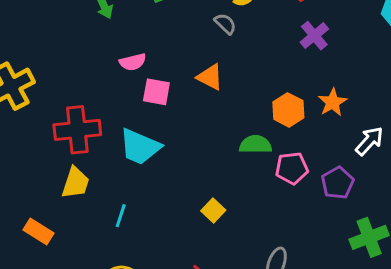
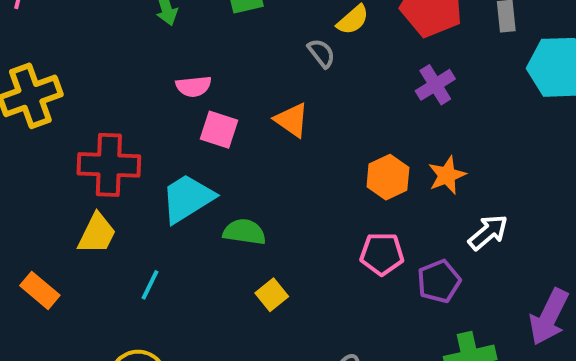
green semicircle: (255, 145) -> (244, 232), moved
cyan trapezoid: (140, 147) -> (187, 198), turned 117

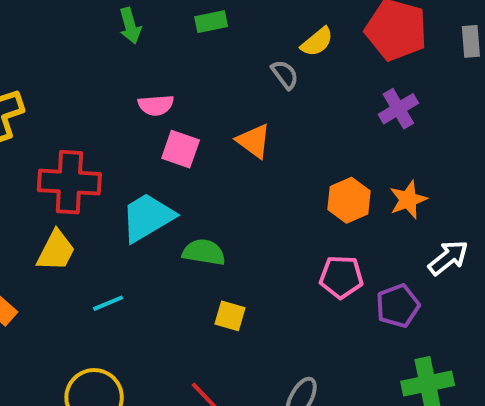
cyan line: (150, 285) -> (108, 303), turned 40
yellow square: (272, 295) -> (230, 316), turned -36

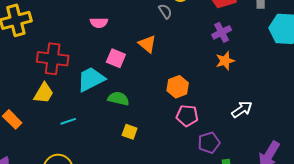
pink square: (181, 149) -> (116, 58), moved
orange hexagon: (349, 200) -> (178, 87), moved
orange star: (408, 200) -> (225, 61), moved
purple pentagon: (398, 306) -> (209, 143), moved

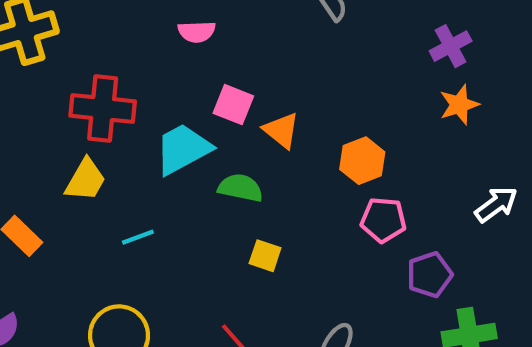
orange triangle: (147, 44) -> (281, 130), moved

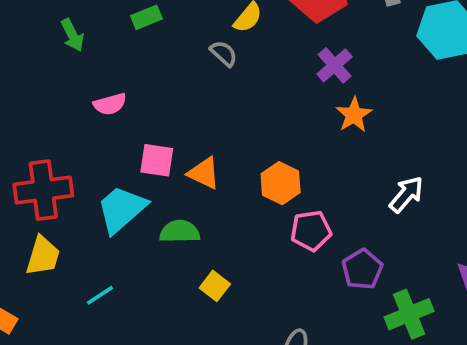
yellow square: (265, 256) -> (215, 286), turned 32

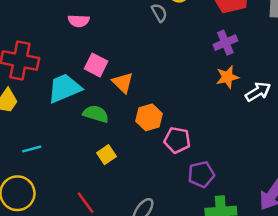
orange hexagon: (281, 183) -> (149, 117), moved
white arrow: (406, 194) -> (258, 92), moved
cyan line: (100, 295) -> (32, 149), moved

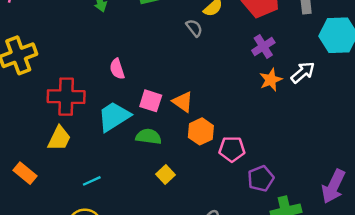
pink semicircle: (79, 21) -> (117, 69), moved, turned 78
pink square: (96, 65) -> (151, 101), moved
orange triangle: (123, 83) -> (183, 102), moved
white arrow: (258, 92) -> (303, 72), moved

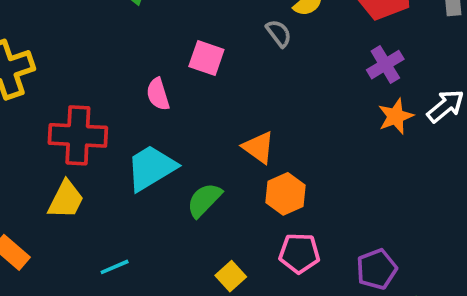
pink square: (151, 101) -> (206, 58), moved
green semicircle: (149, 137) -> (204, 200), turned -55
pink pentagon: (232, 149) -> (299, 253), moved
yellow square: (165, 175) -> (231, 276), moved

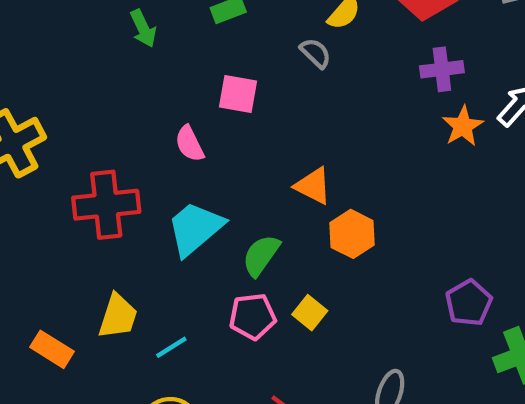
purple cross: (385, 65) -> (442, 69), turned 33
yellow trapezoid: (66, 200) -> (118, 316), moved
pink pentagon: (299, 253) -> (253, 316), moved
yellow square: (231, 276) -> (310, 313), moved

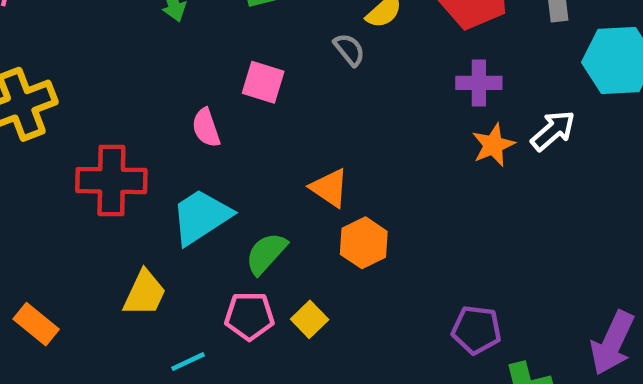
purple pentagon: (469, 303) -> (476, 330), turned 30
yellow trapezoid: (118, 316) -> (145, 293), moved
cyan line: (171, 347) -> (188, 362), moved

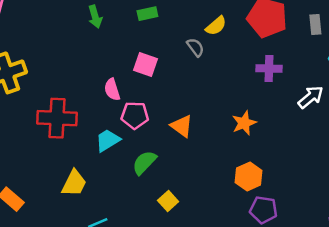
orange star: (493, 145) -> (244, 123), moved
cyan trapezoid: (201, 217) -> (108, 140), size x0.7
orange hexagon: (364, 243) -> (249, 176), moved
pink pentagon: (249, 316) -> (135, 115), moved

